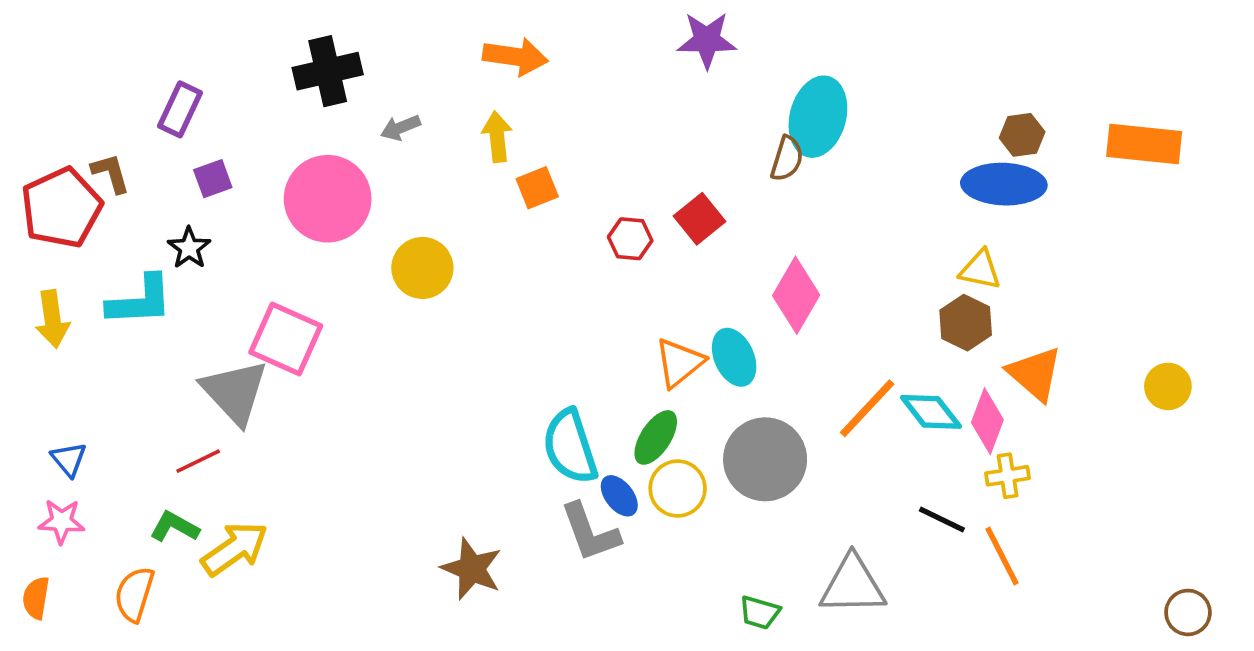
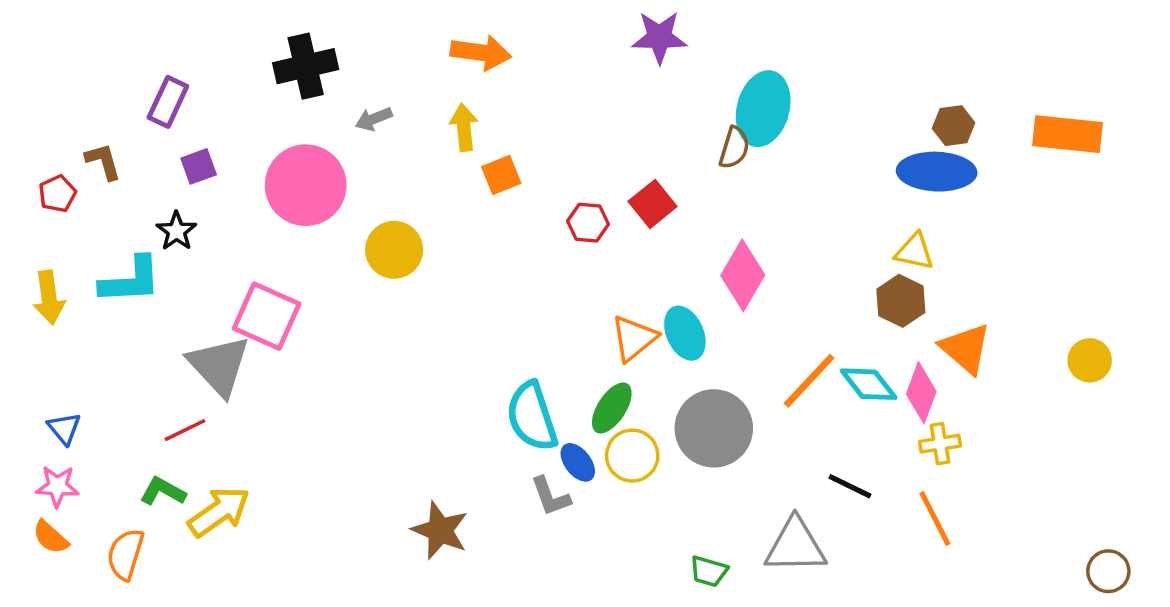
red pentagon: (61, 208) -> (57, 194), size x0.5
black line: (942, 520) -> (850, 486), moved
gray L-shape: (590, 532) -> (551, 496), size x0.7
orange semicircle: (36, 598) -> (51, 537), moved, turned -57

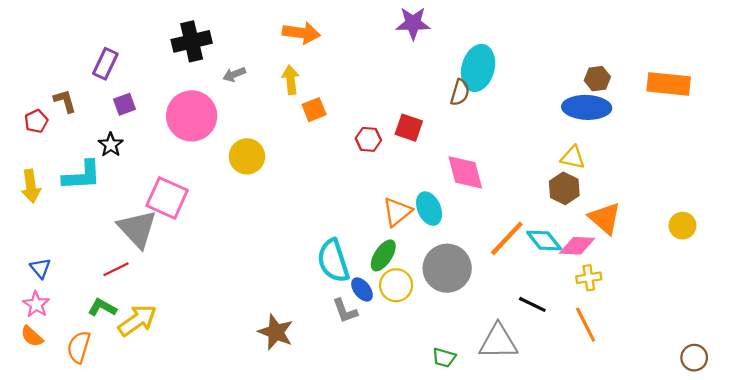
red square: (653, 204) -> (409, 128), turned -32
pink diamond: (743, 275) -> (465, 172), turned -45
pink diamond: (921, 393) -> (577, 246), turned 72
pink star: (57, 486) -> (36, 304), turned 30

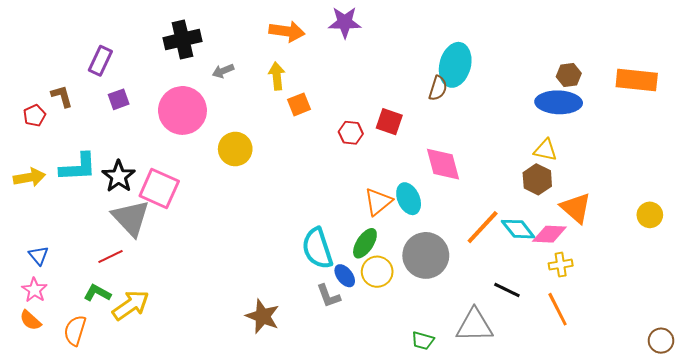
purple star: (413, 23) -> (345, 22), moved
black star: (111, 145) -> (119, 176), moved, size x1.4
yellow arrow: (31, 186) -> (29, 177), turned -92

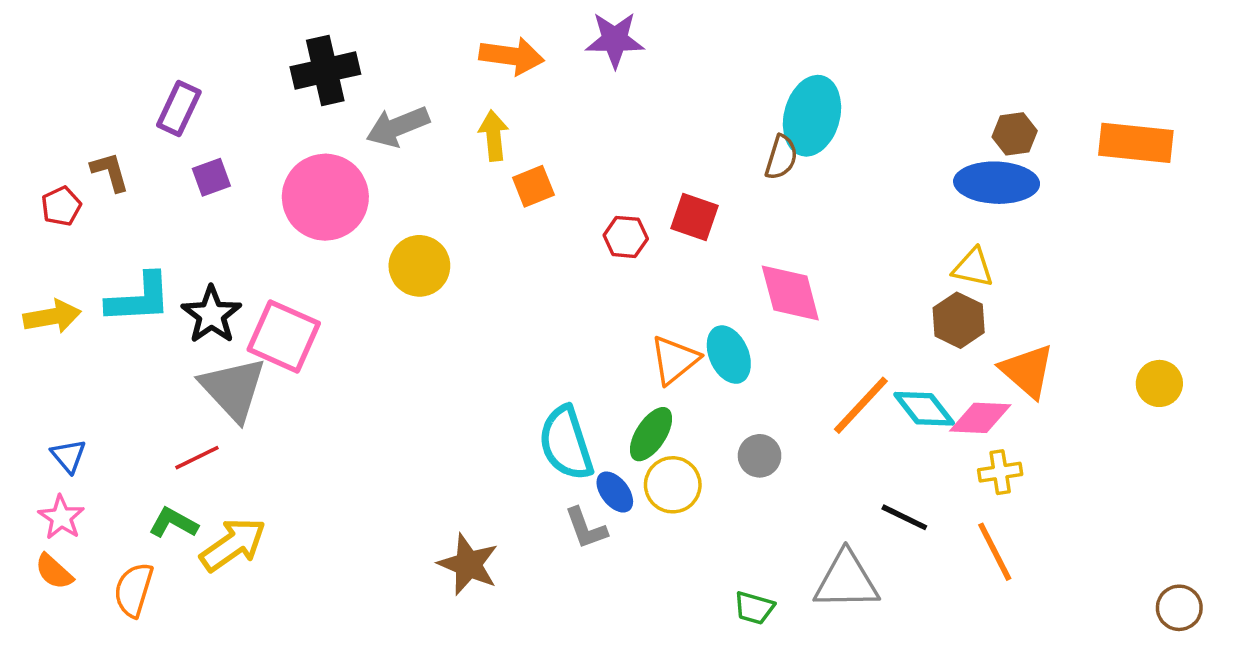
gray arrow: (223, 71) -> (398, 127), size x1.6
gray circle: (426, 255) -> (760, 456), size x0.5

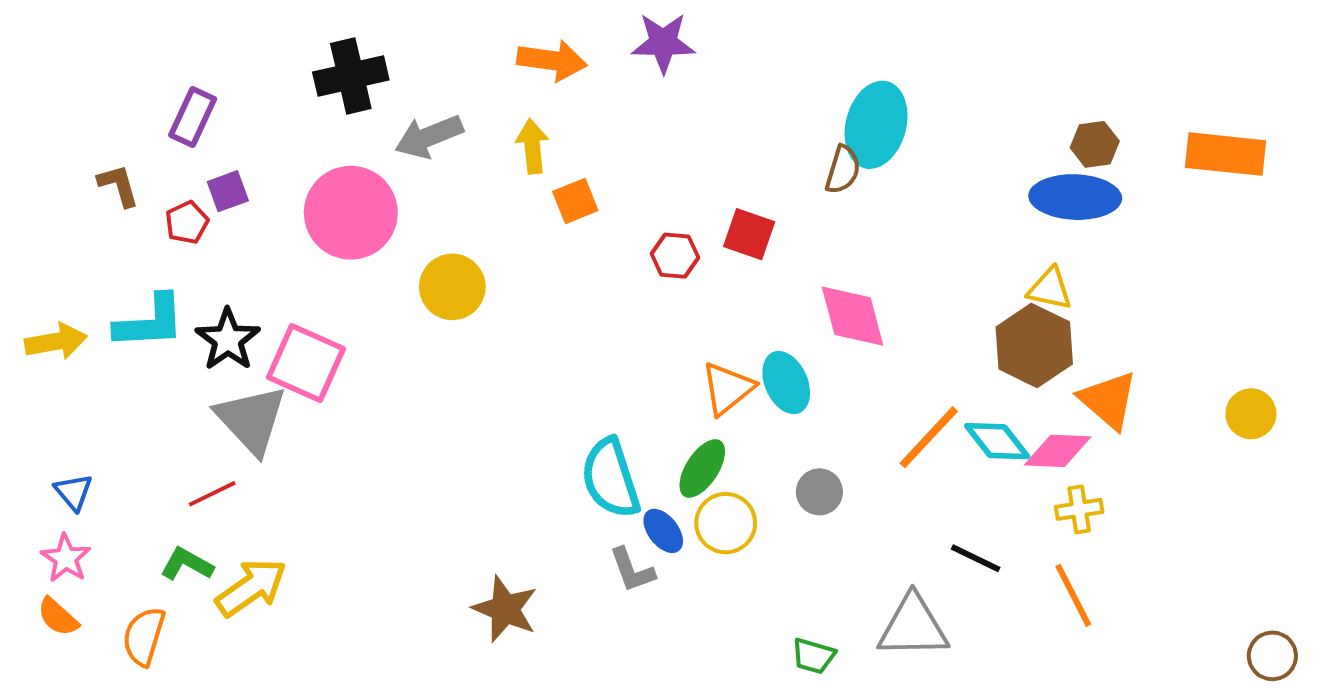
red pentagon: (61, 206) -> (187, 222), moved
brown hexagon: (959, 320) -> (1034, 345), size x1.4

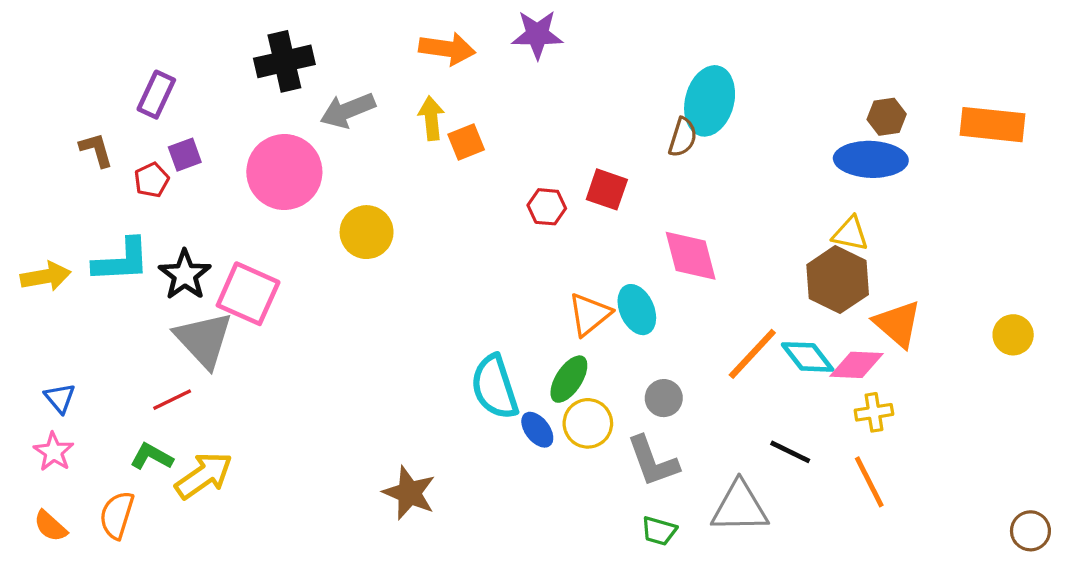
orange square: (575, 201) -> (466, 142), moved
gray L-shape: (632, 570) -> (653, 461), moved, size x1.4
orange semicircle: (58, 617) -> (50, 526), moved

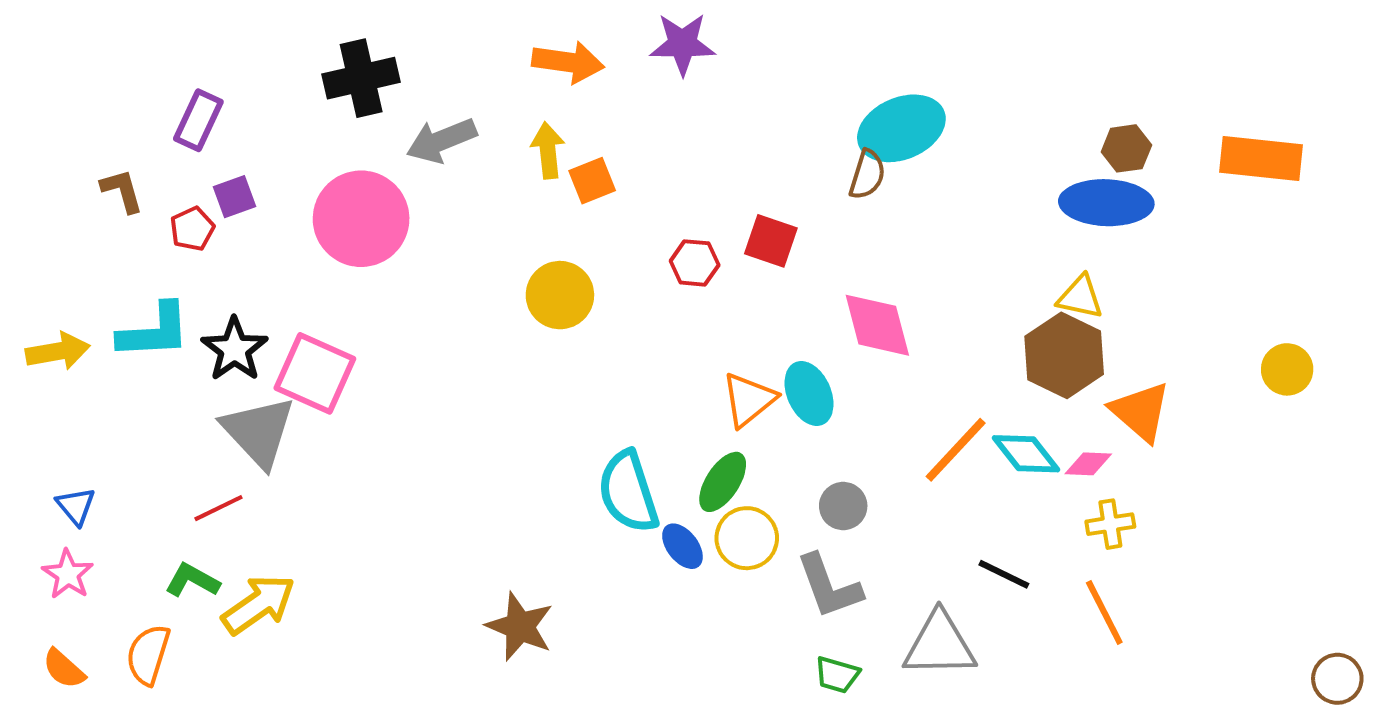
cyan ellipse: (710, 101) -> (901, 128), turned 52
yellow circle: (367, 232) -> (560, 295), moved
yellow circle: (1013, 335) -> (1287, 369), moved
pink diamond: (857, 365) -> (1088, 464), size x0.7
brown circle: (1030, 531) -> (1337, 679), moved

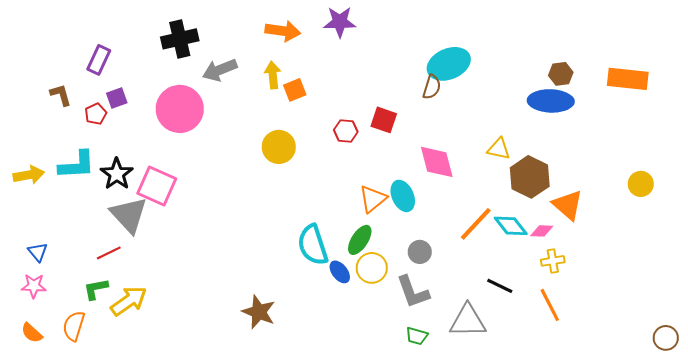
yellow triangle: (1080, 297) -> (499, 149), moved
pink star: (68, 574) -> (34, 286), turned -30
green L-shape: (192, 580) -> (96, 289), turned -40

